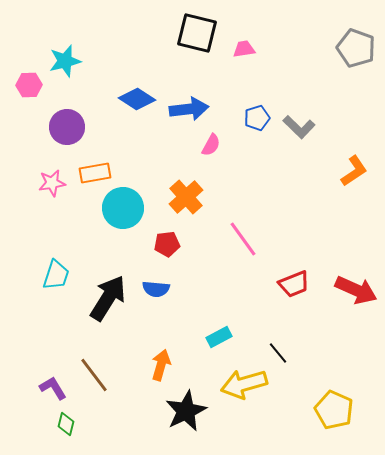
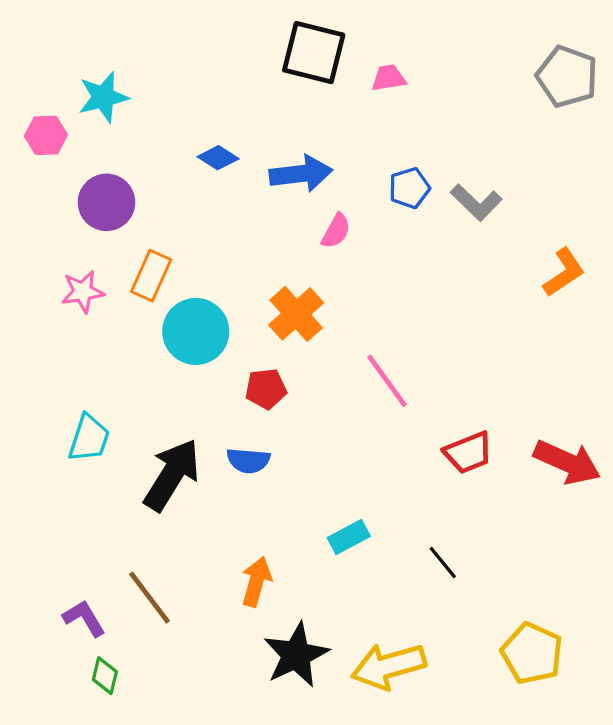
blue diamond: (137, 99) -> (218, 158), size x0.7
orange rectangle: (95, 173) -> (151, 276), turned -56
yellow arrow: (244, 384) -> (389, 666), moved

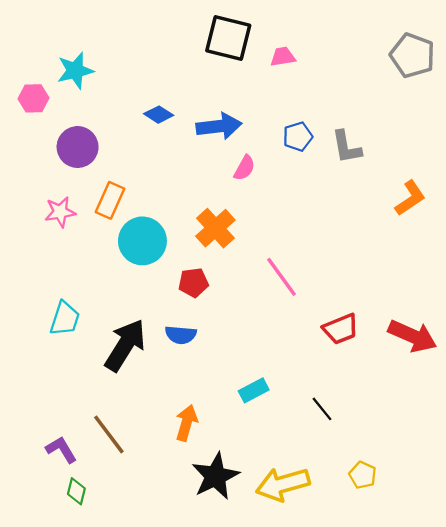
gray L-shape: (476, 202) -> (346, 147), turned 36
yellow pentagon: (532, 653) -> (363, 475), moved, size x0.6

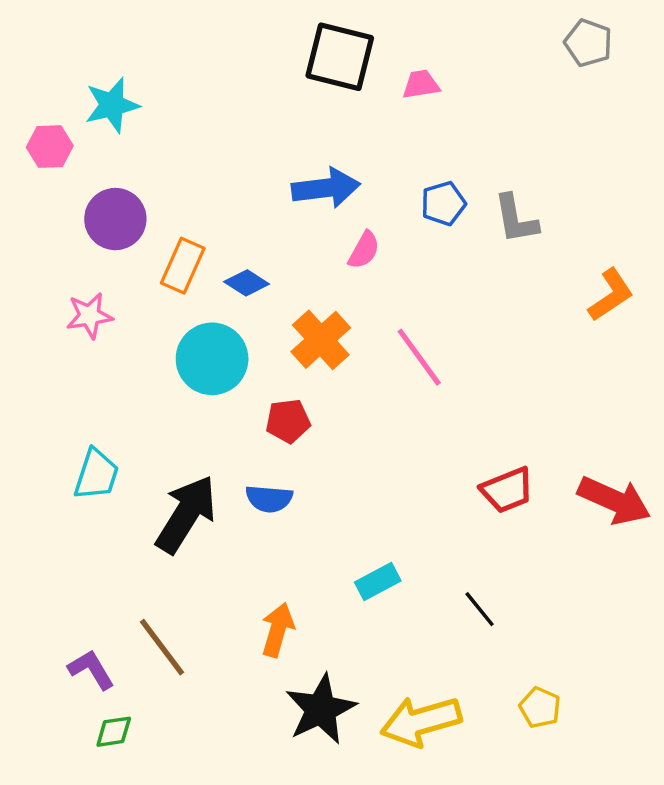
gray pentagon: (412, 55) -> (588, 43), moved, size x0.7
blue diamond: (159, 115) -> (247, 283), moved
orange rectangle: (110, 200) -> (183, 266), moved
pink line: (282, 277) -> (419, 357), moved
green diamond: (76, 491) -> (114, 732), turned 68

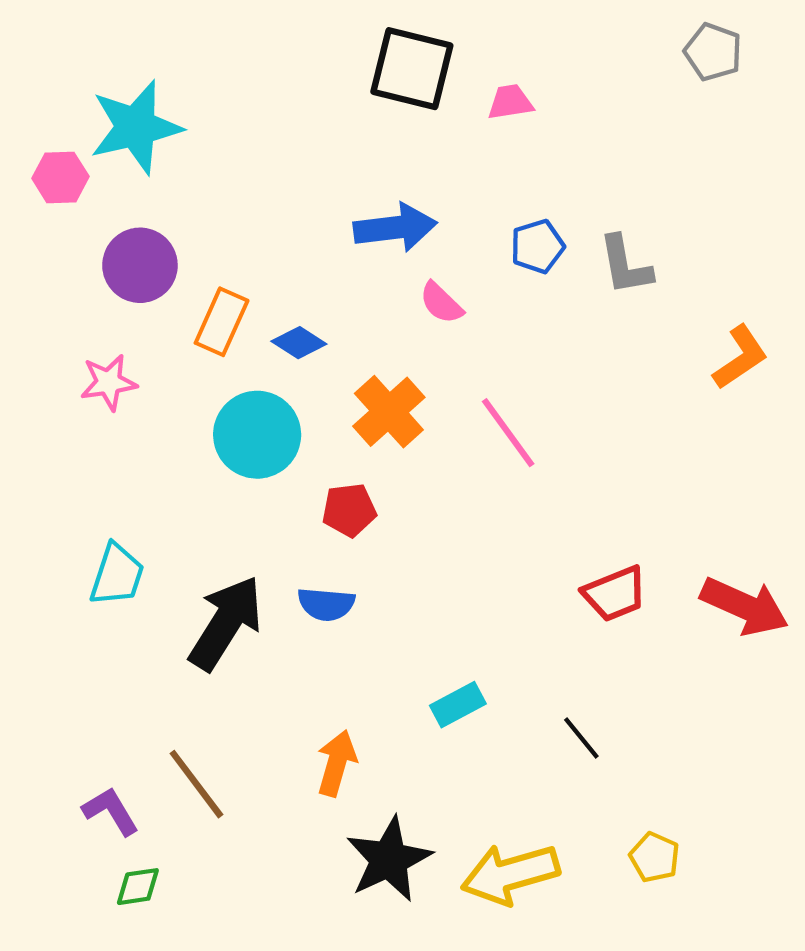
cyan star: (112, 105) -> (136, 127), size x1.4
pink semicircle: (364, 250) -> (441, 303), turned 105

